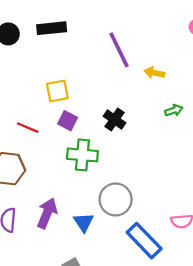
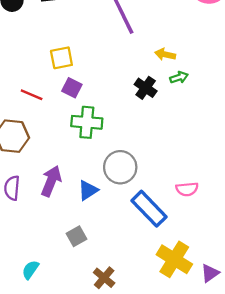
yellow arrow: (154, 73) -> (165, 54), moved
black cross: (114, 120) -> (146, 88), moved
blue triangle: (84, 222) -> (88, 190), turned 30

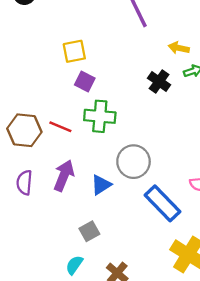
red line: (32, 95) -> (60, 127), moved
cyan semicircle: (30, 270) -> (74, 265), moved

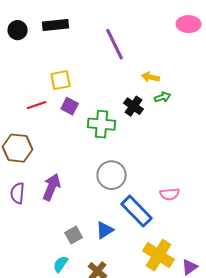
green cross: (100, 116) -> (102, 124), moved
red line: (60, 127) -> (37, 105), moved, turned -42
blue triangle: (101, 185) -> (105, 230), moved

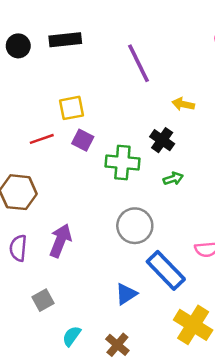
green arrow: (163, 97) -> (173, 179), moved
gray square: (74, 235) -> (43, 300), moved

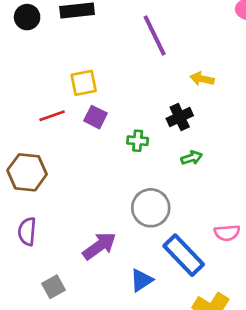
black cross: (162, 140) -> (180, 117), turned 30
green cross: (122, 162) -> (138, 141), size x0.6
purple arrow: (60, 241) -> (99, 246), moved, turned 32

